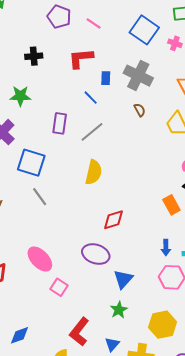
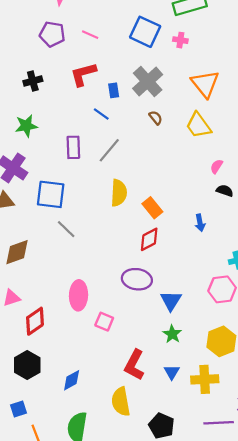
gray cross: (138, 76) -> (148, 81), turned 32
orange rectangle: (171, 205) -> (152, 208), moved
blue arrow: (166, 248) -> (200, 223), moved
pink ellipse: (40, 259) -> (79, 295), turned 56

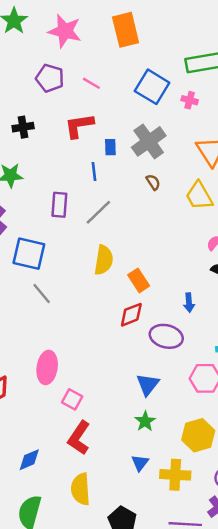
blue line: (101, 114) -> (94, 172), turned 42
purple ellipse: (137, 279) -> (166, 336), moved
red L-shape: (134, 365) -> (79, 438), moved

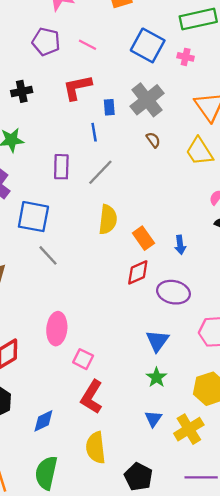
blue arrow: (189, 303) -> (180, 245), moved
yellow cross: (175, 475) -> (189, 429), turned -32

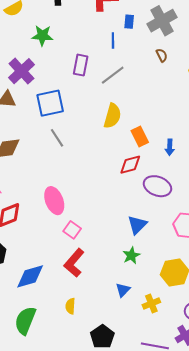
blue square: (33, 217) -> (50, 103), turned -32
pink ellipse: (57, 329) -> (54, 201), turned -36
blue diamond: (43, 421) -> (30, 276), size x1.4
yellow cross: (189, 429) -> (151, 304), size x0.7
yellow semicircle: (96, 448) -> (70, 306), size x0.6

